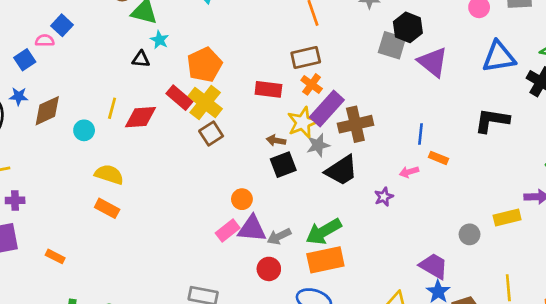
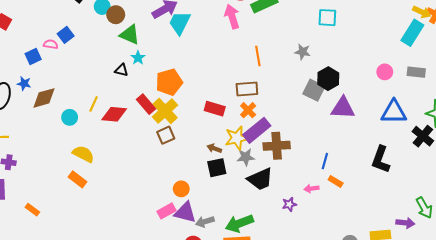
purple triangle: (433, 62) -> (343, 108), turned -45
black L-shape: (492, 120) -> (381, 160), turned -88

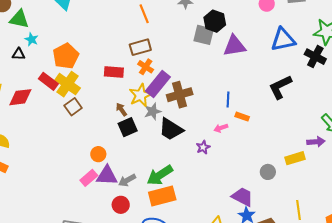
brown arrow: (214, 148) -> (121, 110), turned 48
black L-shape: (381, 160) -> (280, 87), turned 56
black trapezoid: (260, 179) -> (171, 129), turned 68

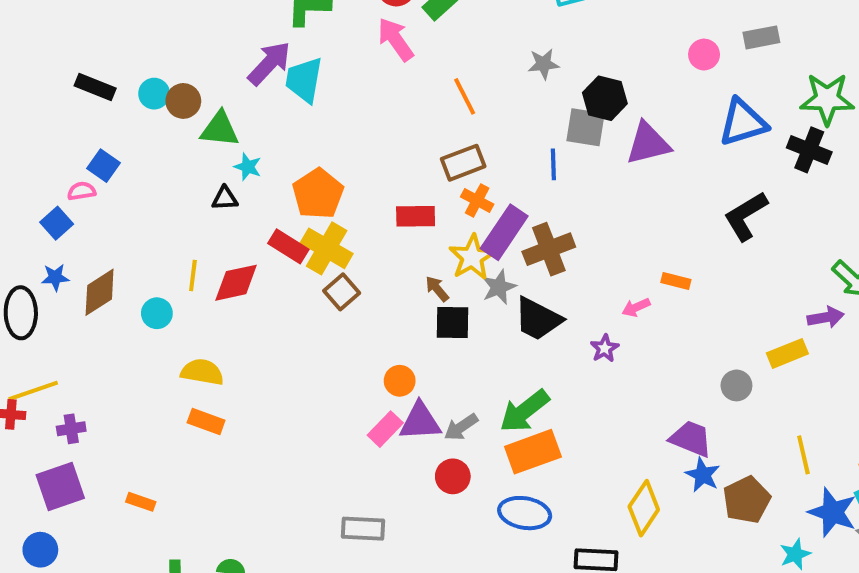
blue line: (228, 99) -> (553, 164), moved
black square: (128, 127) -> (452, 322), turned 30

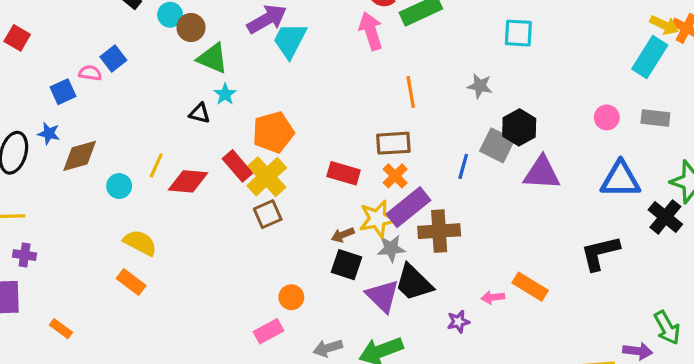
orange rectangle: (676, 281) -> (530, 287), size x1.5
brown arrow: (437, 289) -> (343, 235), turned -90
purple triangle: (420, 422) -> (383, 296), moved, turned 30

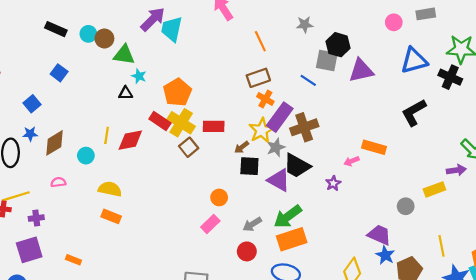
pink semicircle: (90, 73) -> (58, 182), moved
blue line: (463, 166) -> (308, 80), turned -56
red rectangle: (344, 173) -> (214, 126), moved

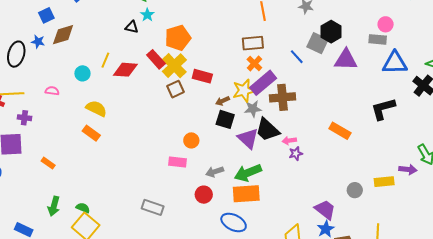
gray rectangle: (426, 14) -> (378, 39), moved
brown diamond: (55, 143) -> (63, 35), moved
pink arrow: (351, 161) -> (289, 141), moved
pink rectangle: (210, 224) -> (177, 162), turned 36

